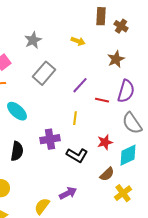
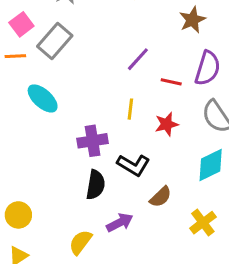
gray rectangle: (44, 73) -> (55, 41), moved
red star: (105, 142) -> (167, 124), moved
black semicircle: (17, 151) -> (96, 185), moved
brown semicircle: (107, 174) -> (161, 197), moved

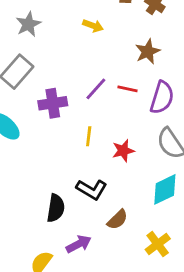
red line: (171, 82) -> (127, 89), moved
purple cross: (93, 141) -> (53, 103), moved

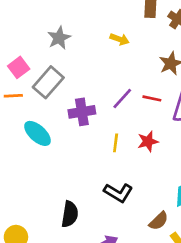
red star: (123, 151) -> (148, 142), moved
black semicircle: (56, 208) -> (70, 214), moved
brown semicircle: (117, 220) -> (159, 221), moved

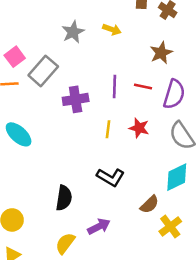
gray star: (59, 38) -> (73, 32), moved
purple line: (122, 98) -> (114, 86), turned -40
cyan ellipse: (37, 133) -> (19, 134), moved
red star: (148, 142) -> (139, 128), turned 30

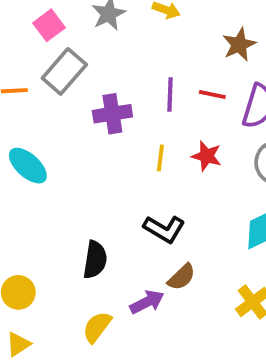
pink square: (15, 57) -> (49, 25), moved
brown semicircle: (149, 204) -> (182, 277), moved

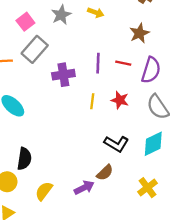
black L-shape: (164, 229) -> (116, 144), moved
black semicircle: (95, 260) -> (24, 159), moved
yellow semicircle: (97, 327) -> (44, 191), moved

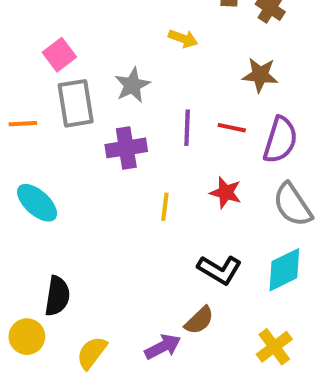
gray star: (61, 15) -> (132, 85), moved
brown star: (139, 33) -> (260, 75), turned 30
gray rectangle: (35, 49) -> (76, 103), turned -50
yellow line: (92, 101) -> (165, 207), moved

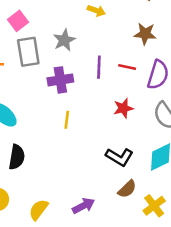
red star: (226, 193) -> (123, 108), turned -30
yellow line: (165, 207) -> (67, 120), moved
black semicircle: (57, 296) -> (17, 157), moved
brown semicircle: (199, 320) -> (127, 189), moved

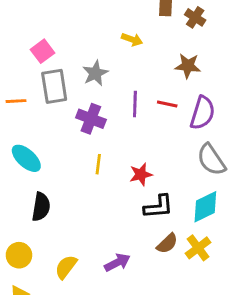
purple cross: (60, 80) -> (91, 119), turned 30
red star: (123, 108) -> (141, 174), moved
black L-shape: (119, 157) -> (158, 207), turned -36
yellow cross: (154, 206) -> (198, 248), moved

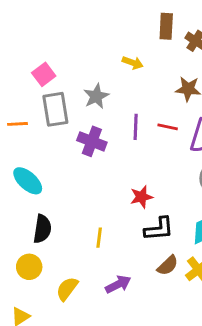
yellow line: (98, 164) -> (99, 238), moved
yellow circle: (19, 255) -> (29, 267), moved

